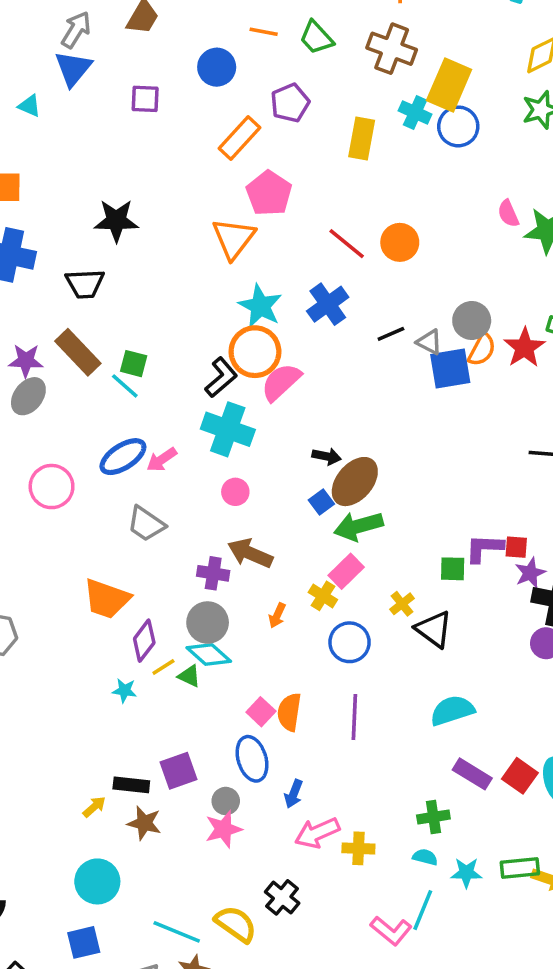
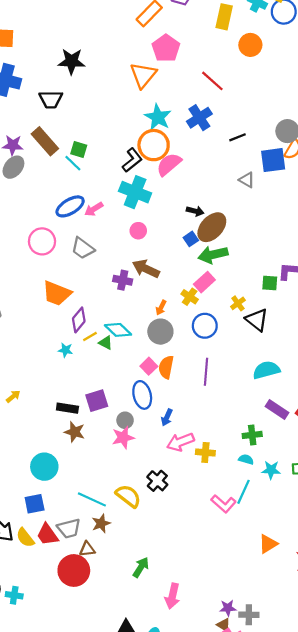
orange circle: (400, 242) -> (250, 45), moved
gray triangle: (429, 342) -> (247, 180), moved
pink circle: (52, 487) -> (42, 241), moved
gray circle: (208, 623) -> (160, 332), moved
yellow arrow: (94, 807) -> (13, 396), moved

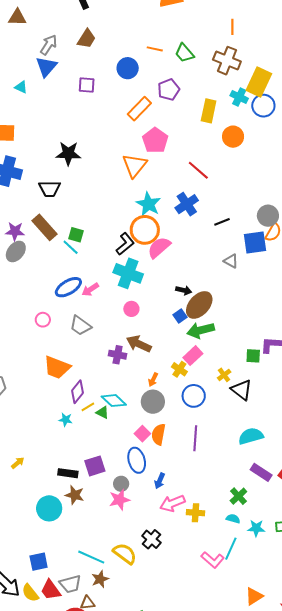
pink circle: (42, 241) -> (43, 320), size x0.6
green cross: (252, 435) -> (238, 496), turned -36
cyan circle: (44, 467) -> (49, 508), moved

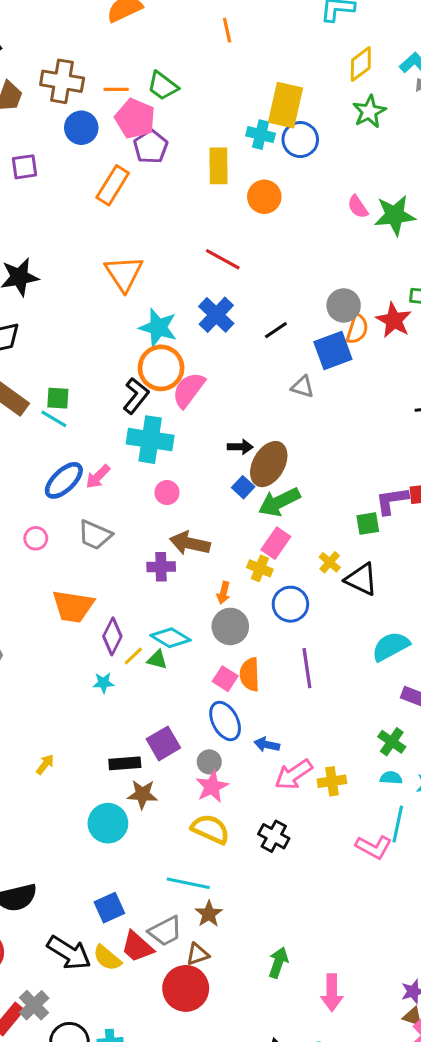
brown cross: (227, 61) -> (62, 81), moved
pink pentagon: (155, 140) -> (135, 119), moved
blue arrow: (160, 481) -> (267, 745), turned 91
yellow semicircle: (125, 554) -> (210, 829), moved

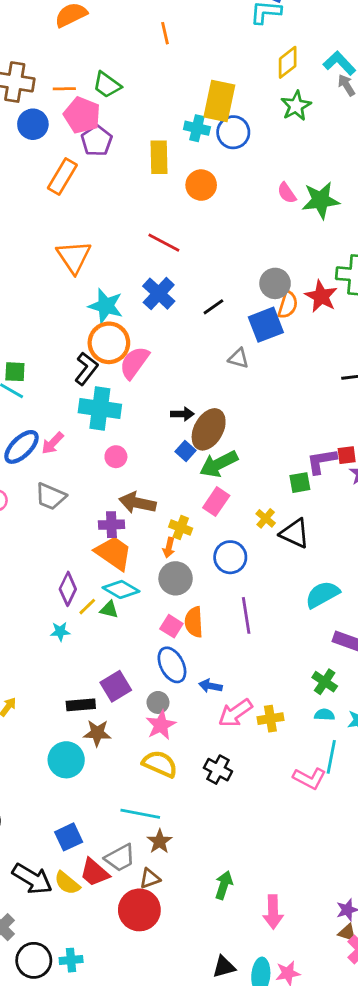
yellow cross: (260, 568) -> (181, 528), moved
orange trapezoid: (73, 606) -> (114, 553), moved, turned -153

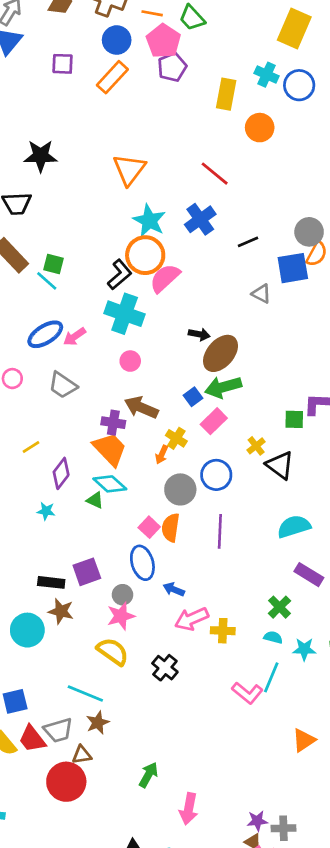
yellow rectangle: (219, 101) -> (294, 29), moved
orange rectangle: (62, 176) -> (112, 77), moved
blue square: (185, 451) -> (193, 397), moved
gray circle: (176, 578) -> (180, 489), moved
yellow line: (87, 607) -> (31, 447), moved

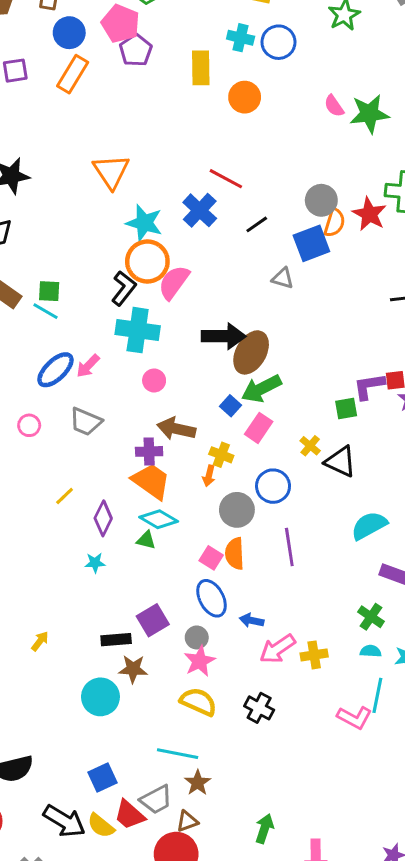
red line: (215, 174) -> (226, 179), moved
black arrow: (199, 334) -> (224, 336), size x1.8

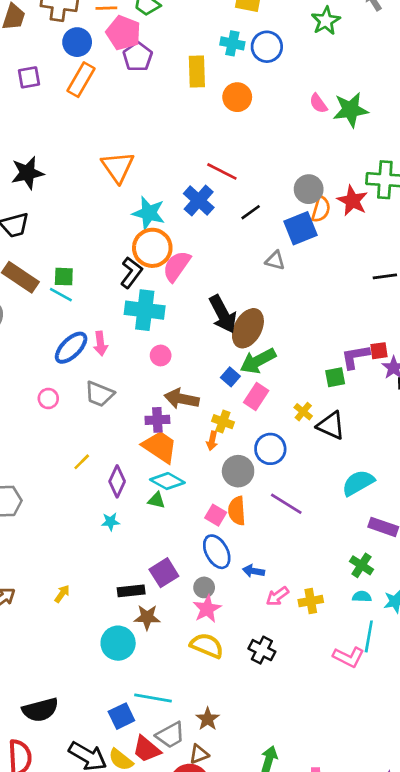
black arrow: (224, 336) -> (223, 314), turned 63
pink arrow: (88, 366) -> (100, 344), turned -50
purple line: (289, 547) -> (286, 504), turned -48
pink arrow: (277, 649) -> (277, 596), size x0.7
cyan line: (178, 754) -> (153, 698), moved

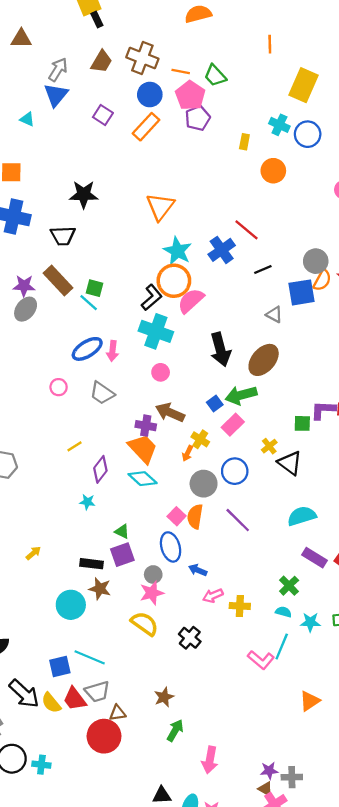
yellow rectangle: (197, 72) -> (244, 142), size x0.6
purple square: (29, 77) -> (103, 115), turned 30
brown ellipse: (248, 328) -> (264, 360), moved
green triangle: (156, 500) -> (122, 531), moved
brown star: (208, 719) -> (164, 697), moved

